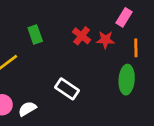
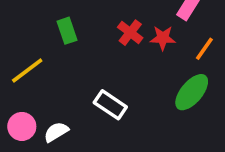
orange line: (136, 48) -> (204, 49), turned 36
green ellipse: (127, 80) -> (192, 92), turned 36

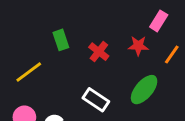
red cross: (130, 33) -> (99, 52), moved
green ellipse: (192, 92) -> (144, 90), moved

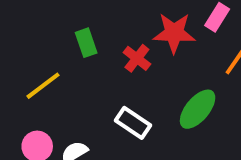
red star: (138, 46) -> (174, 33), moved, size x1.5

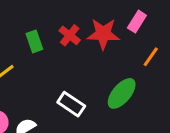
red cross: (137, 58) -> (70, 35), moved

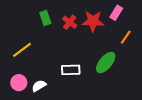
green rectangle: (34, 41) -> (45, 18), moved
white rectangle: (71, 104) -> (71, 70), turned -36

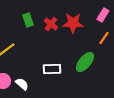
pink rectangle: (116, 13) -> (103, 15), moved
white semicircle: (39, 86) -> (22, 84), turned 72

